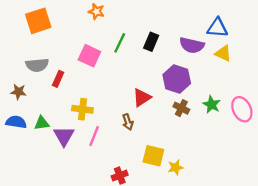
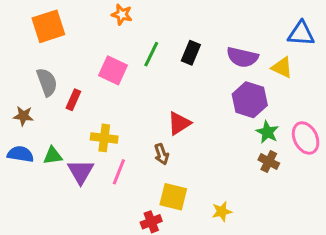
blue triangle: (217, 28) -> (301, 34), moved
gray semicircle: (37, 65) -> (47, 82), turned -105
purple hexagon: (177, 79) -> (250, 100), moved
brown cross: (181, 108) -> (269, 162), moved
yellow square: (153, 156) -> (173, 197), moved

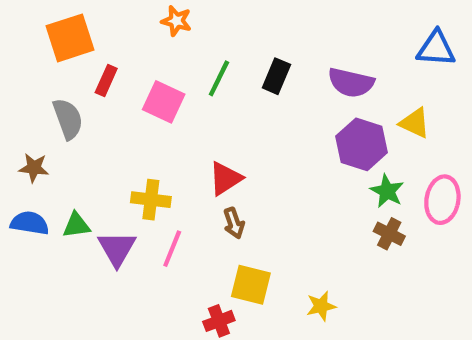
yellow triangle: (282, 67) -> (415, 123), moved
red rectangle: (73, 100) -> (106, 80), moved
red triangle: (179, 123) -> (225, 178), moved
pink ellipse: (306, 138) -> (442, 200), turned 36

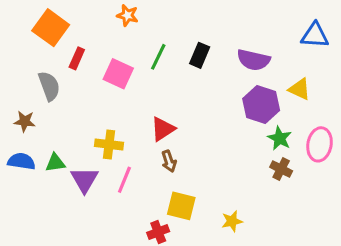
orange square: (70, 38) -> (51, 28), turned -36

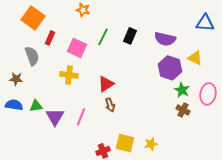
yellow cross: (109, 144) -> (69, 75), moved
yellow square: (181, 206) -> (125, 143), moved

